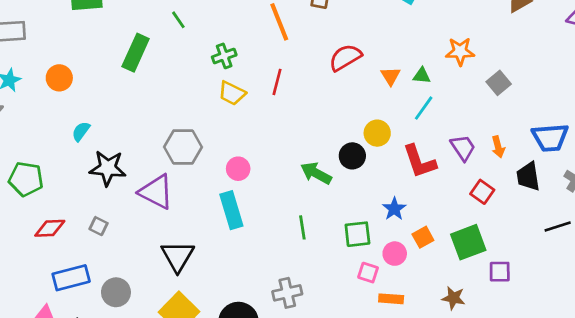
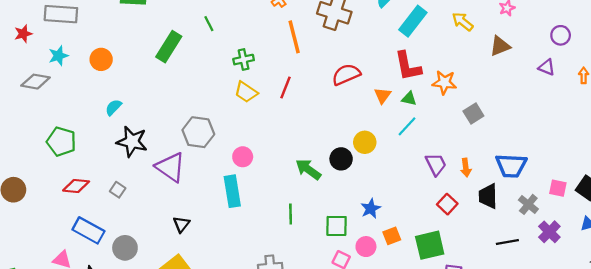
red L-shape: (419, 161) -> (408, 66), moved
black triangle: (178, 256) -> (181, 224), size x0.6
blue rectangle: (71, 278) -> (88, 230), turned 36

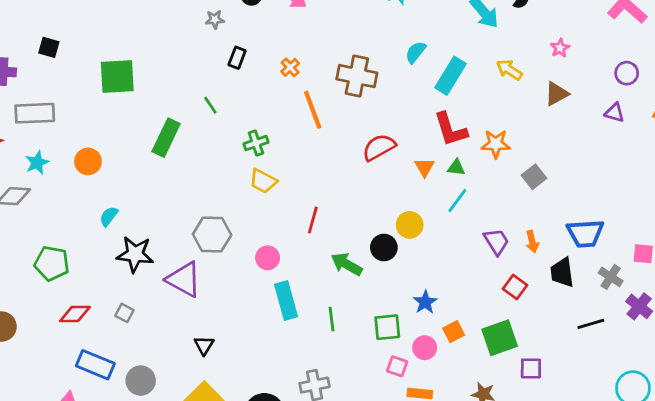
red line: (285, 88) -> (313, 220), moved
cyan rectangle: (232, 191) -> (286, 300), moved

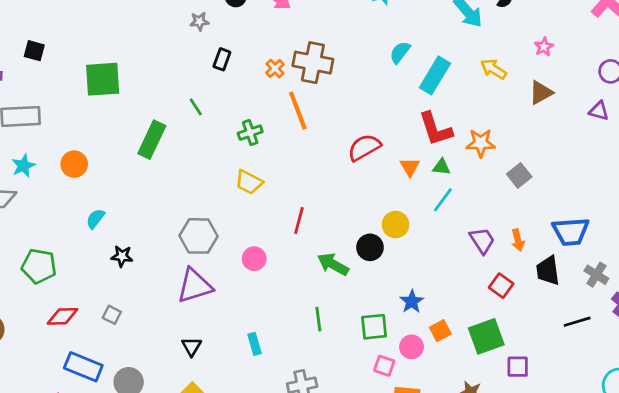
brown cross: (357, 76) -> (313, 63), moved
green cross: (256, 143) -> (250, 133), moved
black star: (135, 254) -> (122, 256), size x0.6
purple triangle: (184, 279) -> (195, 286), moved, turned -45
cyan rectangle: (286, 300) -> (255, 344), moved, size x0.6

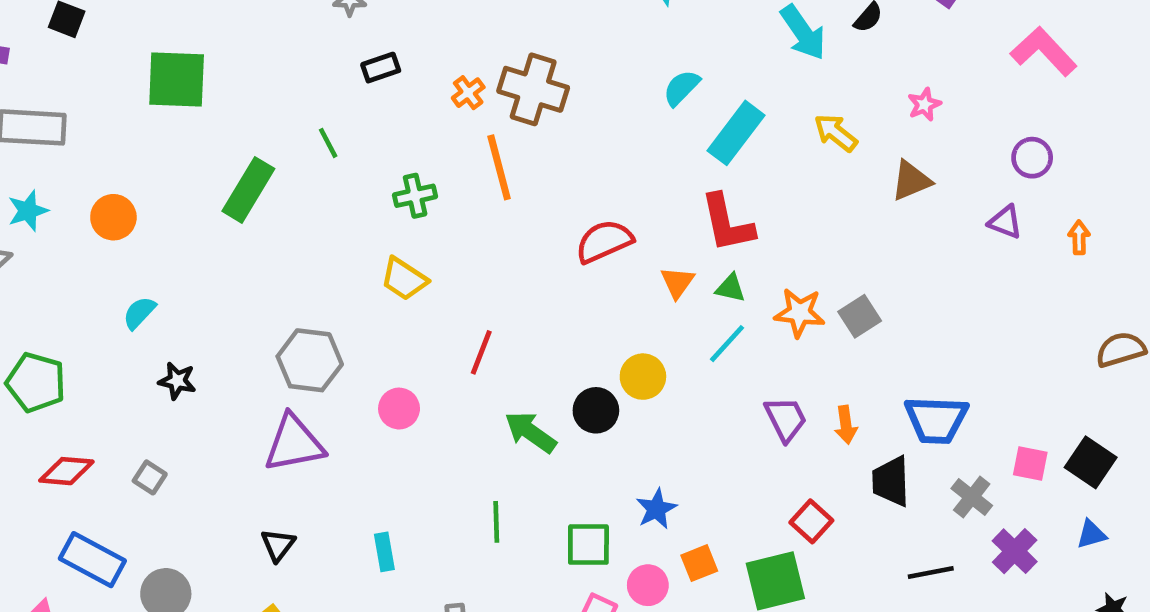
black rectangle: (222, 59) -> (381, 68), turned 45
orange star: (481, 143) -> (799, 313), moved
red square: (501, 286) -> (811, 521), moved

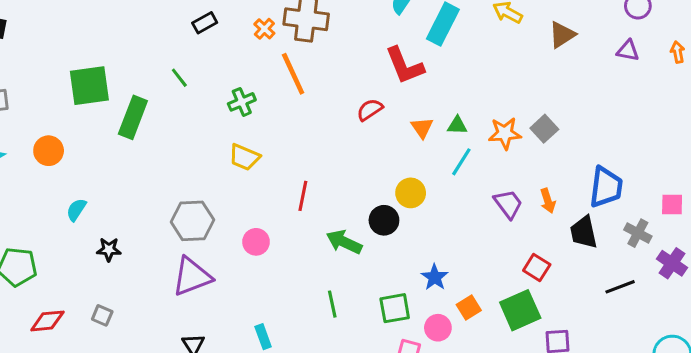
green square: (177, 80) -> (89, 86), moved
red L-shape: (727, 223) -> (405, 66), moved
red semicircle: (604, 241) -> (370, 110), size x0.7
blue trapezoid: (936, 420) -> (606, 187), turned -75

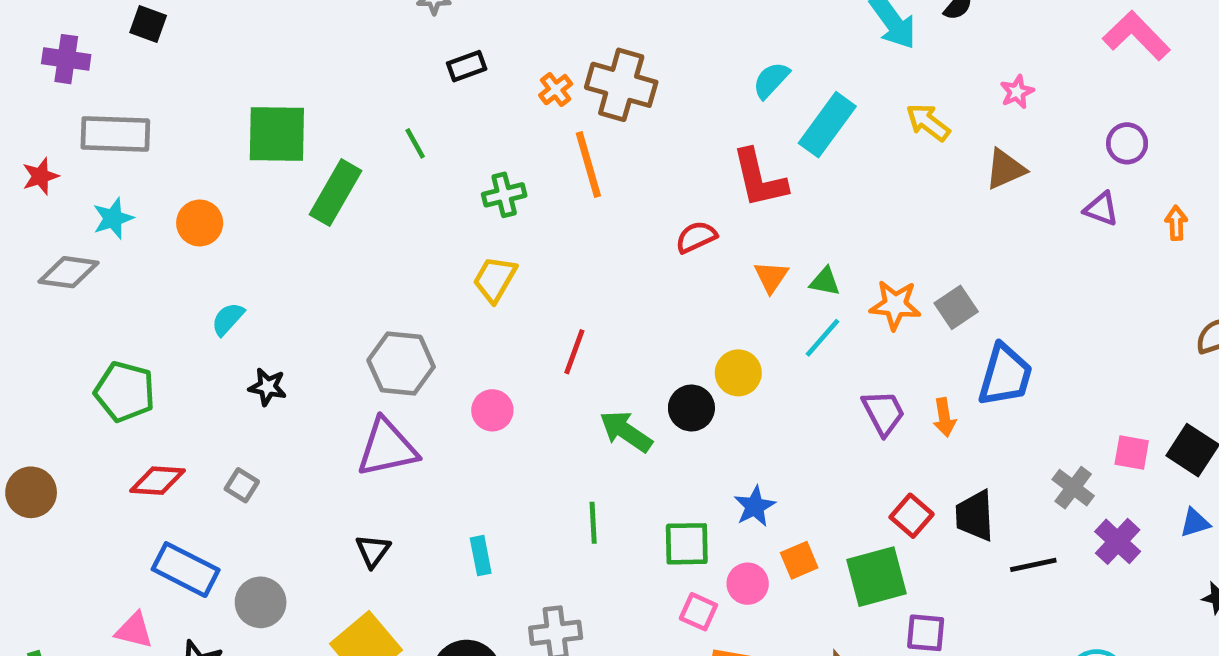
yellow trapezoid: (244, 157) -> (495, 279), turned 88
blue trapezoid: (606, 187) -> (1005, 375), moved
black trapezoid: (584, 232) -> (975, 516), moved

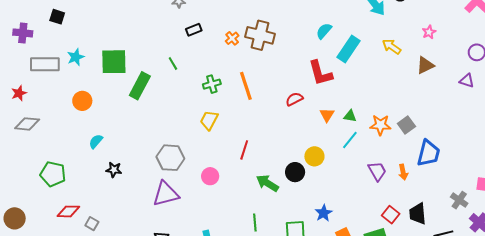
orange line: (588, 164) -> (246, 86), moved
red star: (40, 176) -> (19, 93), moved
cyan star: (113, 218) -> (76, 57), moved
gray square: (242, 485) -> (92, 224), moved

